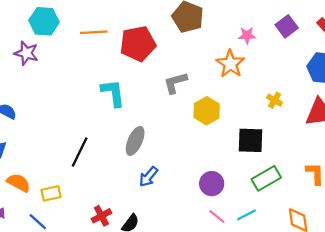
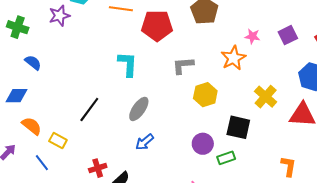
purple star: (26, 53) -> (59, 16), turned 30
yellow cross: (275, 100) -> (266, 97), size x1.6
green rectangle: (266, 178) -> (226, 158), moved, size x0.7
purple circle: (212, 184) -> (203, 144), moved
yellow rectangle: (51, 193) -> (58, 141), turned 30

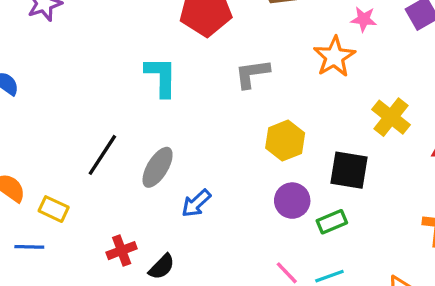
yellow hexagon: (205, 95) -> (285, 141), moved
gray ellipse: (139, 109) -> (158, 167), moved
blue line: (42, 163) -> (29, 247), turned -48

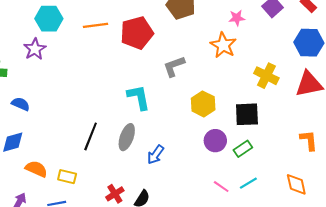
cyan L-shape: (161, 77) -> (139, 97), moved

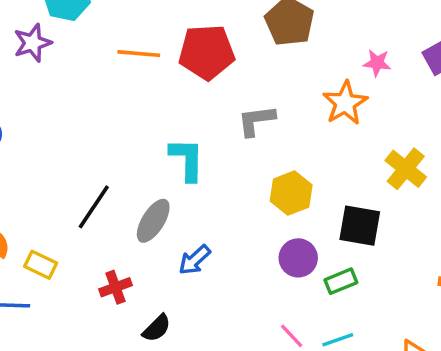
orange line: (95, 25) -> (139, 54), moved
red cross: (115, 194) -> (115, 287), moved

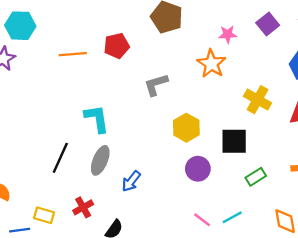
red pentagon: (207, 52) -> (117, 46), size x0.7
cyan L-shape: (187, 159) -> (97, 119), moved
yellow rectangle: (41, 265) -> (44, 215), moved
green rectangle: (341, 281) -> (256, 177), moved

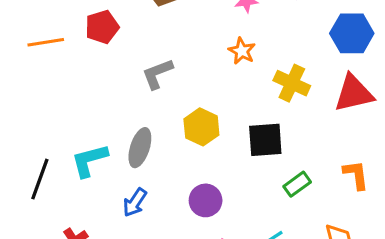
orange star: (211, 64) -> (242, 51), moved, size x0.7
cyan L-shape: (97, 119) -> (89, 160), moved, turned -92
gray ellipse: (100, 160) -> (140, 148), moved
purple circle: (198, 169) -> (206, 200), moved

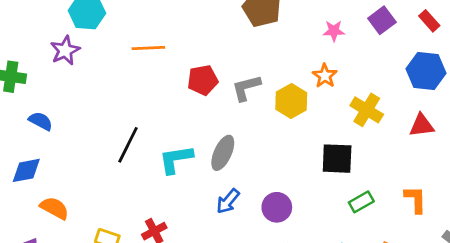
red pentagon: (102, 27) -> (203, 80), moved
red triangle: (354, 93) -> (422, 125), size x0.7
yellow hexagon: (201, 127) -> (291, 101), moved
black line: (40, 179) -> (128, 145), moved
blue arrow: (135, 202) -> (228, 201), moved

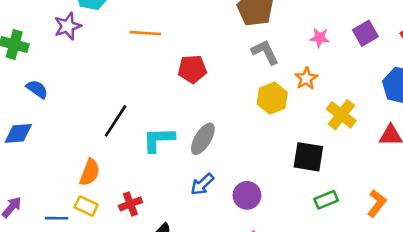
gray L-shape: (246, 88) -> (265, 52), moved, turned 72
orange L-shape: (415, 199) -> (377, 203), turned 32
orange semicircle: (54, 208) -> (90, 172), moved, turned 76

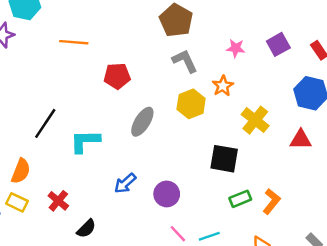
gray ellipse: (203, 139) -> (142, 122), moved
orange L-shape: (377, 203) -> (271, 201), moved
red cross: (130, 204) -> (58, 201), turned -30

